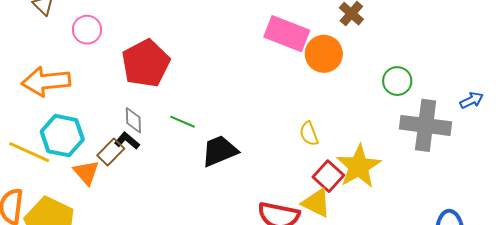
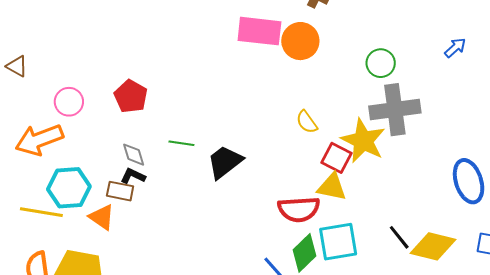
pink circle: (87, 30) -> (69, 102), moved
red pentagon: (146, 63) -> (131, 96), size x0.7
green circle: (397, 81) -> (381, 63), moved
gray cross: (426, 125) -> (395, 110), moved
brown rectangle: (111, 152) -> (120, 191), turned 72

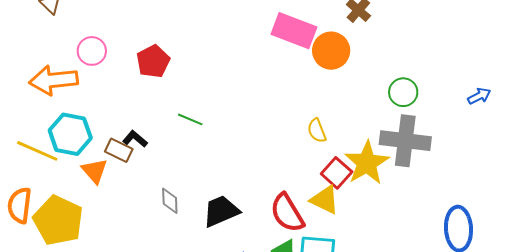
gray diamond: (134, 155) -> (170, 201), moved
black trapezoid: (225, 162) -> (221, 211), moved
red semicircle: (299, 209) -> (287, 213), turned 48

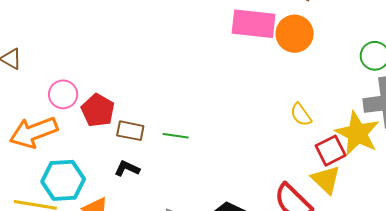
red pentagon: (153, 61) -> (98, 110), moved
brown rectangle: (119, 150) -> (130, 131), moved
red square: (337, 173) -> (331, 151), turned 36
yellow triangle: (325, 200) -> (326, 180), turned 32

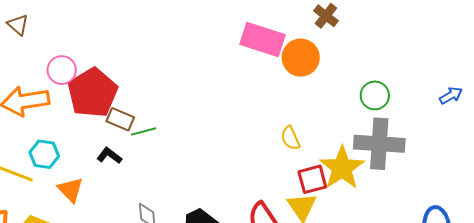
red pentagon: (98, 110) -> (93, 93), size x1.5
green line: (176, 136) -> (144, 131), moved, turned -35
cyan hexagon: (63, 180) -> (44, 154), size x0.7

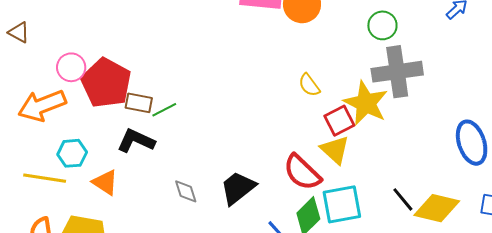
black L-shape: (109, 156) -> (136, 141), size x1.5

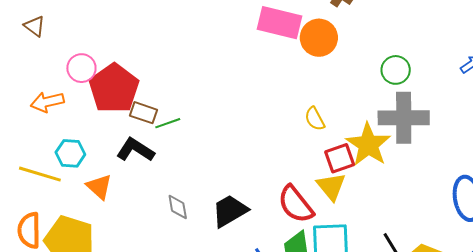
orange arrow: (42, 106) -> (47, 102), size x0.7

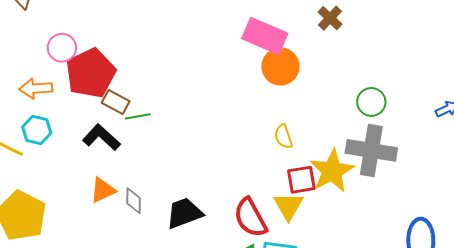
orange circle: (319, 38) -> (280, 66), moved
orange arrow: (47, 102) -> (36, 88), moved
orange triangle: (99, 187) -> (103, 190), moved, turned 44

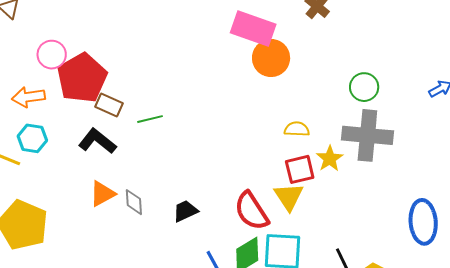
green line: (138, 116) -> (150, 119), moved
yellow semicircle: (283, 137) -> (297, 129), moved, turned 115
yellow star: (332, 171) -> (330, 159), size x0.6
black trapezoid: (184, 213) -> (185, 211), size x0.7

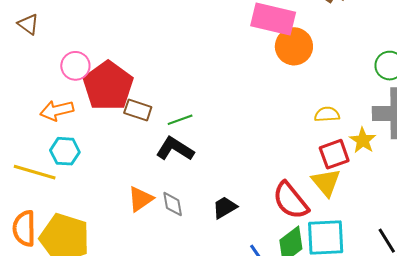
black L-shape: (97, 141) -> (175, 149), moved

